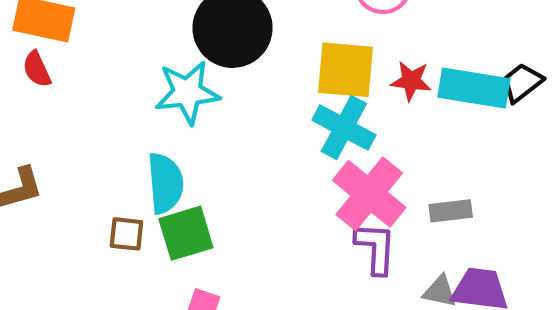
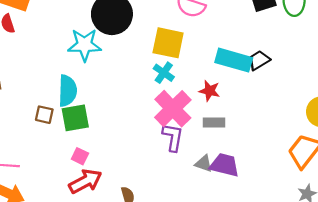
red star: (411, 81) -> (210, 91), moved
cyan cross: (344, 128) -> (164, 73), size x0.7

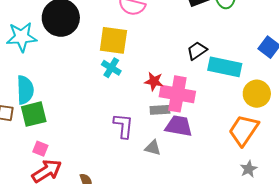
cyan star: (85, 45) -> (22, 37), moved
cyan rectangle: (234, 60) -> (225, 67), moved
pink cross: (173, 109) -> (177, 94), moved, turned -32
purple trapezoid: (225, 165) -> (179, 126), moved

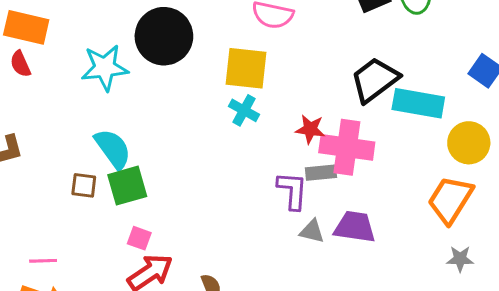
black trapezoid: (197, 51) -> (375, 80), size x1.6
cyan semicircle: (25, 90) -> (113, 149), turned -32
purple L-shape: (123, 126) -> (292, 191), moved
purple trapezoid: (179, 126) -> (355, 227), moved
gray star: (249, 169) -> (460, 259), turned 30

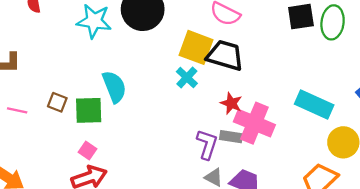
black trapezoid: (375, 80) -> (225, 55), moved, turned 39
cyan semicircle: (113, 149) -> (114, 87), moved
pink line: (43, 261) -> (17, 110), moved

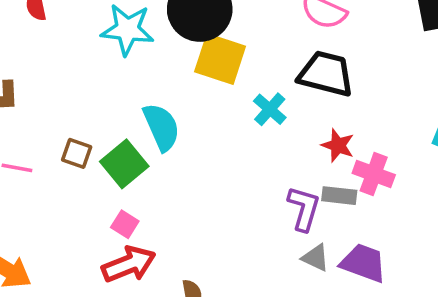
yellow square: (196, 47) -> (220, 59), moved
green square: (89, 110) -> (124, 164), turned -36
pink cross: (254, 123) -> (374, 174), size x0.7

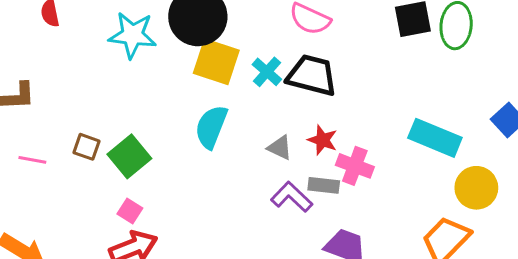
cyan cross: (270, 109) -> (267, 72), moved
cyan semicircle: (162, 127) -> (211, 127), moved, turned -135
purple L-shape: (304, 208) -> (292, 197), turned -63
gray triangle: (316, 258) -> (280, 148), moved

